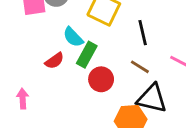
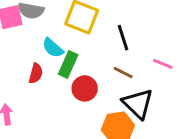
red semicircle: (54, 61) -> (36, 73), turned -36
black triangle: (152, 98) -> (138, 104), turned 36

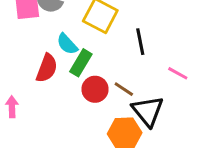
red semicircle: (36, 73) -> (47, 68), size x1.4
brown line: (123, 73) -> (124, 89), moved

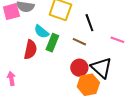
red circle: (95, 89) -> (79, 68), moved
brown line: (124, 89) -> (79, 42), moved

